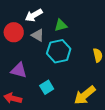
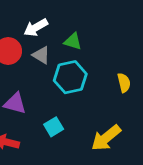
green triangle: (61, 25) -> (73, 41), turned 32

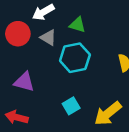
cyan square: (54, 127) -> (71, 106), moved

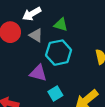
purple triangle: (24, 82) -> (38, 73), moved

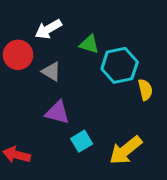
gray triangle: (36, 35) -> (51, 72), moved
cyan hexagon: (59, 53) -> (120, 65), moved

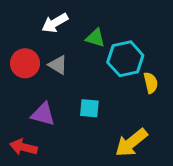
red circle: (18, 55) -> (25, 63), moved
purple triangle: (57, 112) -> (43, 114), moved
cyan square: (82, 141) -> (89, 108), moved, turned 36

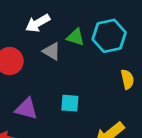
cyan hexagon: (125, 59) -> (109, 36), moved
gray triangle: (58, 65) -> (52, 51), moved

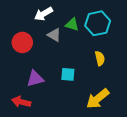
yellow semicircle: (127, 79) -> (100, 58), moved
purple triangle: (26, 109) -> (35, 79), turned -30

